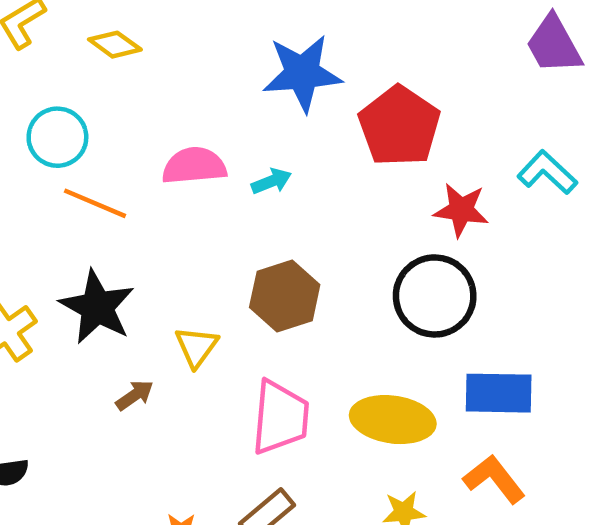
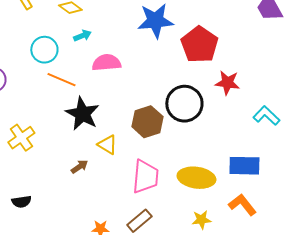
cyan L-shape: (547, 172) -> (266, 116), moved
cyan arrow: (271, 181) -> (82, 36), moved
black circle: (435, 296) -> (184, 104), moved
black star: (97, 307) -> (82, 114), moved
yellow triangle: (196, 347) -> (107, 145), turned -35

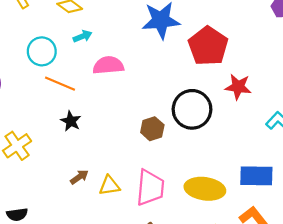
black star: (82, 114) -> (71, 121), moved, size x0.6
brown hexagon: (147, 122) -> (152, 129), size x0.7
yellow triangle: (107, 145) -> (109, 186), moved, turned -40

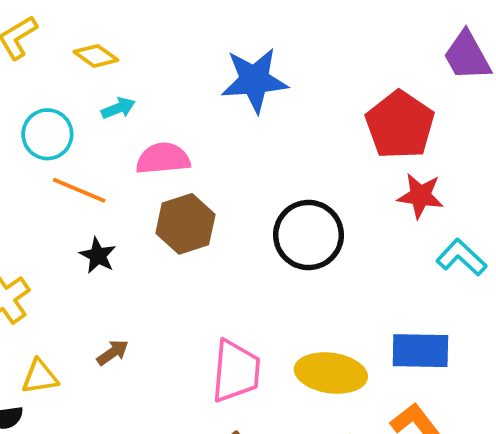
red pentagon: (208, 46) -> (400, 125), moved
red star: (238, 87) -> (420, 196), moved
brown hexagon: (152, 129) -> (185, 224), moved, size x1.4
yellow triangle: (109, 186) -> (40, 377), moved

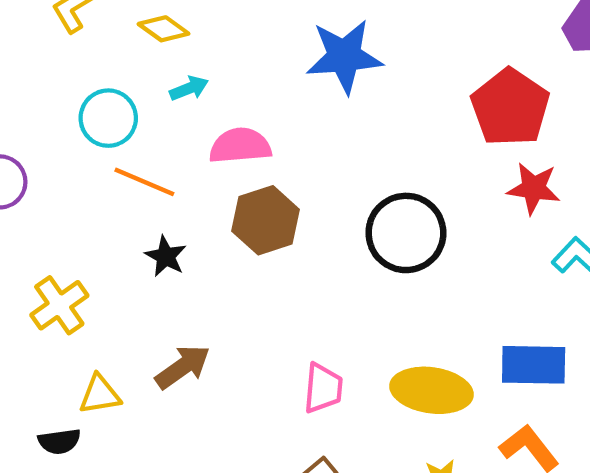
brown arrow: (113, 352) -> (183, 367), size x1.5
pink trapezoid: (236, 371) -> (323, 388), size x0.7

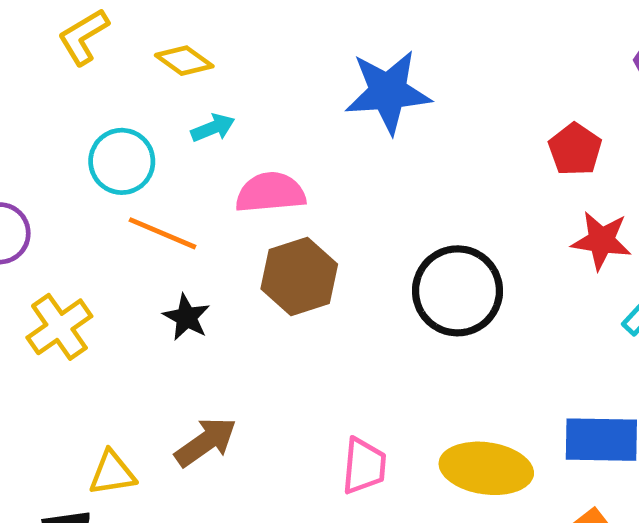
red pentagon: (510, 107) -> (575, 149), size x0.6
yellow cross: (59, 305) -> (59, 327), moved

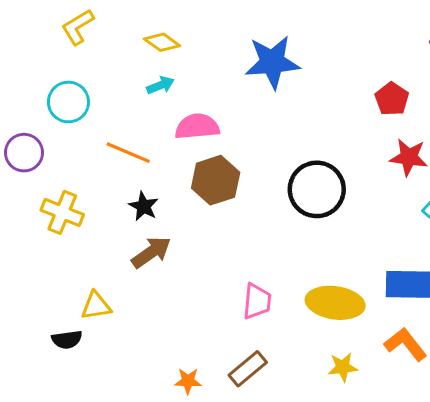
yellow diamond: (184, 61) -> (162, 42), moved
cyan circle: (122, 161) -> (68, 102), moved
yellow cross: (59, 327) -> (62, 212), turned -33
brown arrow: (206, 442) -> (151, 252), moved

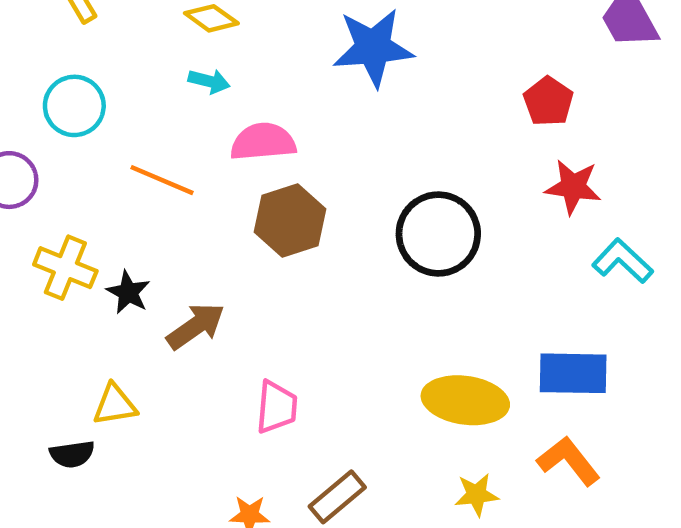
cyan arrow: (160, 85) -> (209, 81), turned 36
black star: (144, 206) -> (128, 292), moved
pink trapezoid: (257, 301) -> (277, 407), moved

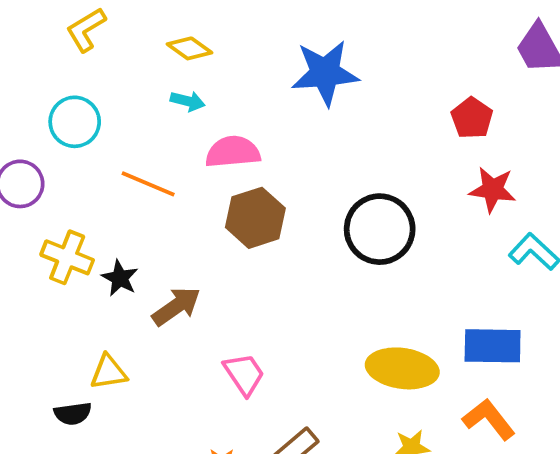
pink trapezoid: (277, 407) -> (244, 374), turned -39

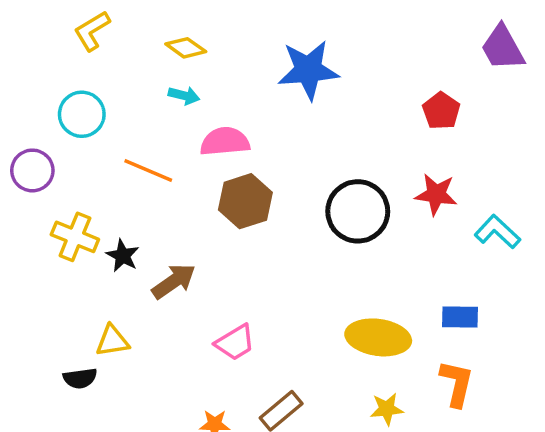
red star: (493, 190) -> (436, 194), moved
blue rectangle: (493, 346) -> (460, 317), size x0.7
pink trapezoid: (244, 374) -> (235, 343), turned 93
orange L-shape: (489, 419) -> (457, 383), turned 51

